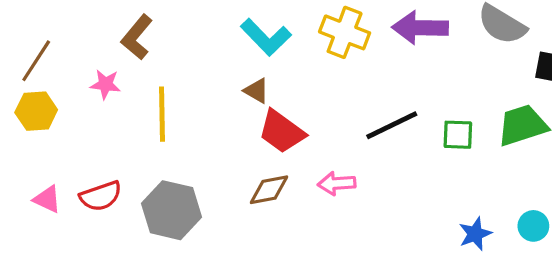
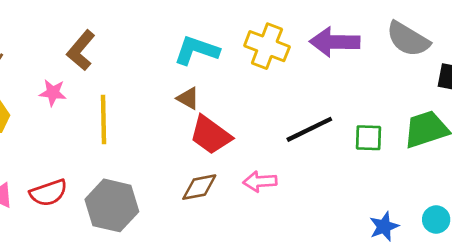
cyan L-shape: (266, 37) -> (197, 50), turned 153

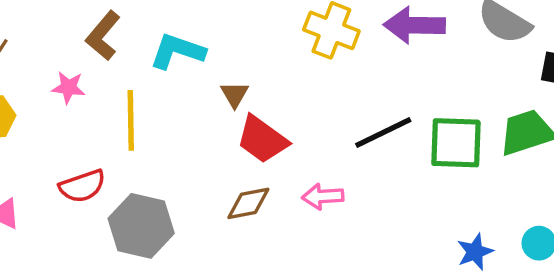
cyan L-shape: (197, 50) -> (177, 51), moved
brown triangle: (188, 98) -> (235, 94), turned 30
green square: (368, 138) -> (456, 143), size x1.6
red semicircle: (49, 193) -> (82, 186), moved

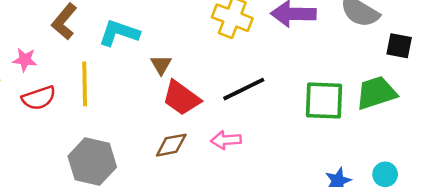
pink star: (68, 87) -> (25, 60), moved
black line: (383, 132) -> (244, 89), moved
red semicircle: (82, 186) -> (39, 98), moved

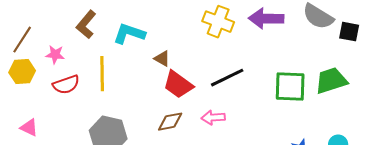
black square: (399, 46) -> (349, 32), moved
brown triangle: (161, 65) -> (162, 59), turned -30

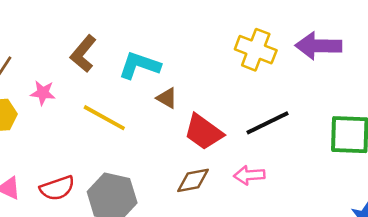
brown triangle: (162, 59) -> (167, 98), moved
yellow line: (102, 74) -> (104, 118), turned -60
red semicircle: (66, 85) -> (57, 188), moved

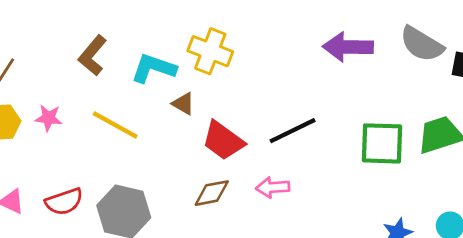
yellow cross: (256, 50) -> (210, 51), moved
pink star: (43, 93) -> (49, 118), moved

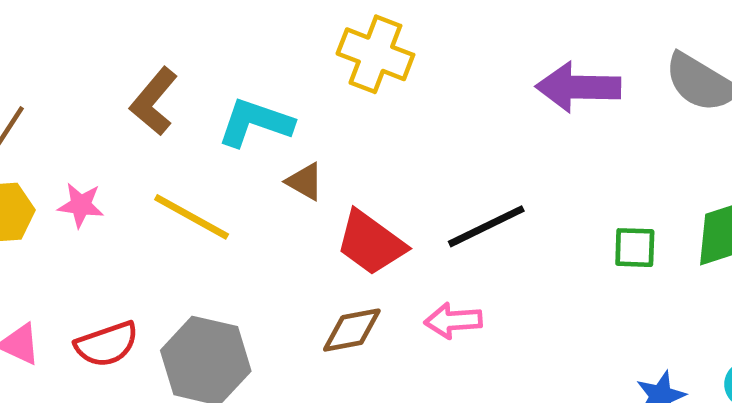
yellow cross: (210, 51) -> (375, 54), moved
green square: (382, 143) -> (635, 248), size x0.6

